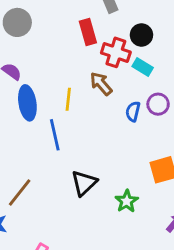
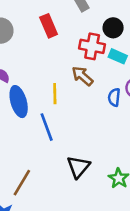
red rectangle: (88, 32) -> (49, 26), moved

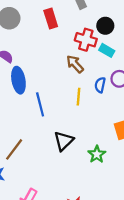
yellow line: (55, 94) -> (78, 97), moved

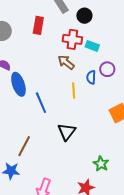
red rectangle: (51, 18) -> (38, 25), turned 36
black circle: (105, 26) -> (84, 16), moved
green star: (97, 154) -> (101, 164), moved

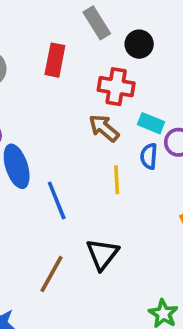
cyan rectangle: (92, 46) -> (151, 123), moved
brown line: (24, 146) -> (51, 274), moved

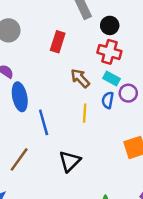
red rectangle: (55, 60) -> (58, 42), moved
red cross: (116, 87) -> (109, 52), moved
brown line: (51, 274) -> (19, 159), moved

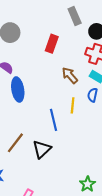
blue line: (44, 122) -> (53, 120), moved
black triangle: (70, 161) -> (42, 149), moved

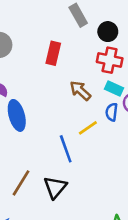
yellow line: (73, 105) -> (88, 128), turned 56

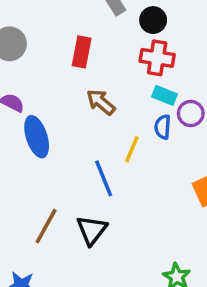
brown arrow: (80, 91) -> (101, 102), moved
yellow line: (88, 128) -> (132, 149), turned -30

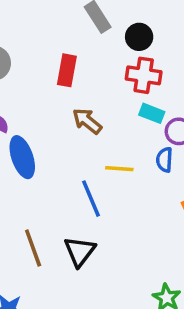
blue semicircle: (163, 127) -> (164, 160), moved
yellow line: (132, 149) -> (119, 169), turned 72
brown line: (46, 226) -> (33, 248), turned -48

